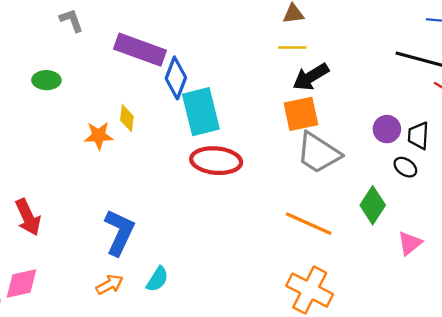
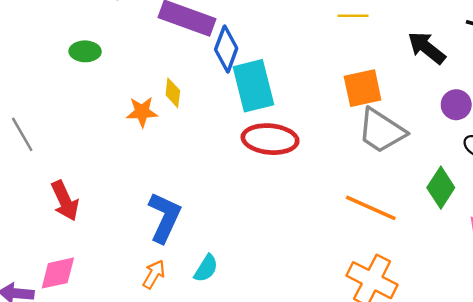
black arrow: (311, 77) -> (427, 48), moved, turned 69
orange arrow: (110, 285) -> (154, 274), turned -32

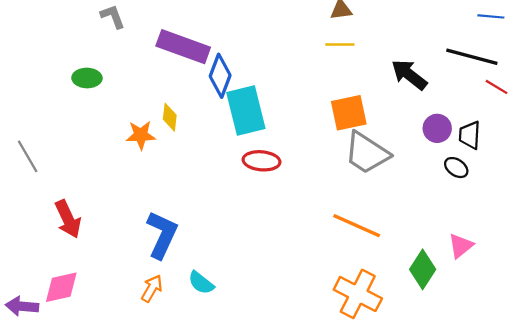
red ellipse: (270, 139) -> (262, 161), size x0.7
green diamond: (441, 188) -> (423, 269), moved
cyan semicircle: (206, 268) -> (201, 283), turned 96

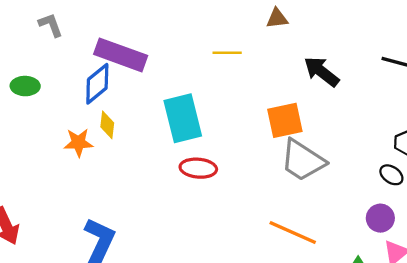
yellow line: (340, 44) -> (227, 53), moved
black arrow: (409, 75) -> (322, 72), moved
blue diamond: (220, 76) -> (97, 84), moved, turned 30
purple circle: (437, 128) -> (380, 218), moved

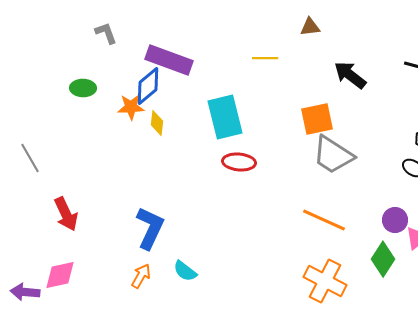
orange star: (78, 143) -> (131, 107), moved
purple circle: (380, 218) -> (395, 220), moved

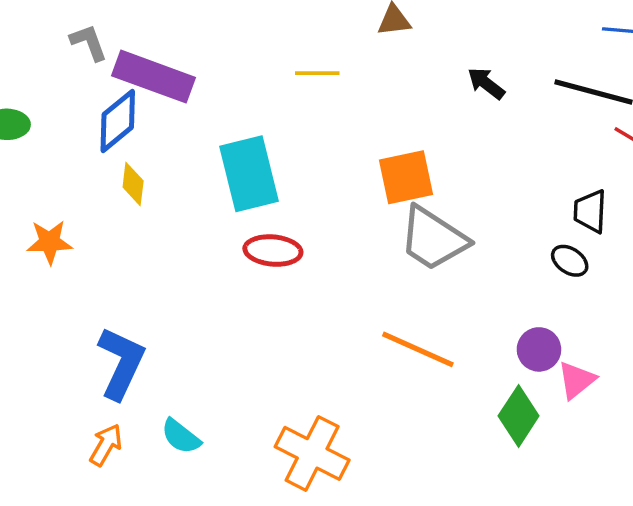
gray L-shape: (106, 33) -> (89, 42), moved
black arrow: (350, 75) -> (486, 83), moved, size x0.7
orange star: (131, 107) -> (50, 242), moved
orange cross: (325, 281) -> (312, 453), moved

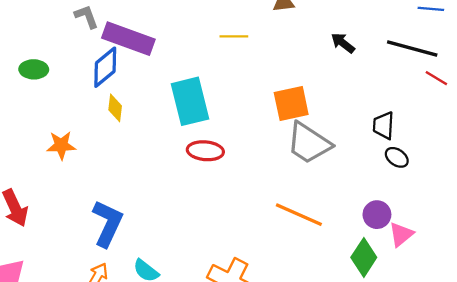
black trapezoid: (590, 211) -> (384, 125), moved

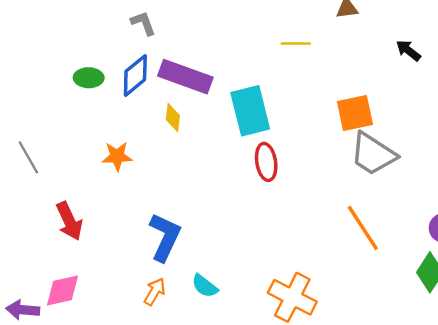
purple rectangle: (128, 39) -> (185, 77), moved
blue diamond: (105, 67) -> (135, 75), moved
red ellipse: (205, 151) -> (266, 162), turned 76
orange line: (299, 215) -> (363, 228), turned 33

